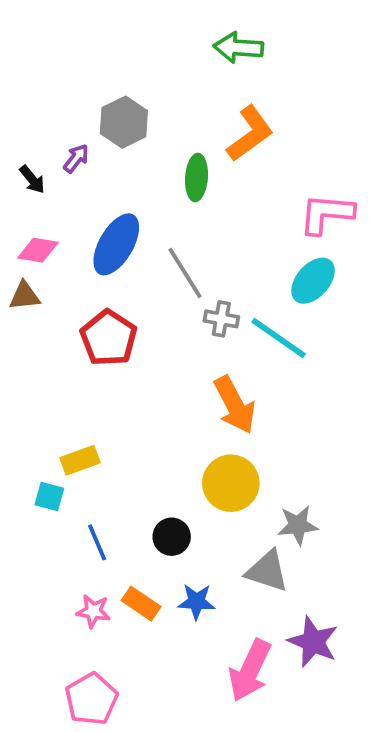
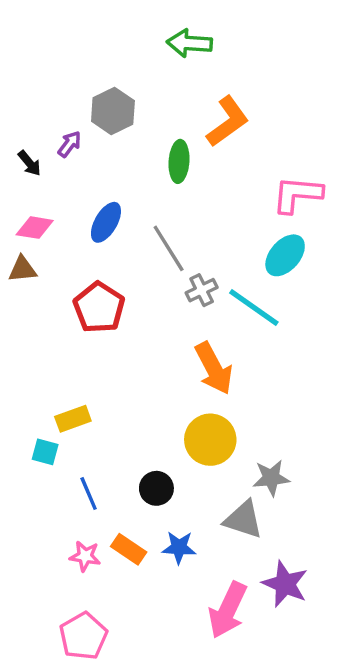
green arrow: (239, 48) -> (189, 43), moved
blue ellipse: (116, 244) -> (106, 222), size x0.7
gray cross: (221, 319) -> (202, 290), turned -36

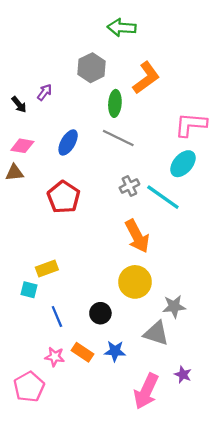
gray hexagon: (113, 111) -> (91, 68), moved
gray line: (169, 248) -> (118, 138), moved, turned -32
purple star: (285, 584) -> (183, 375), size x0.6
pink pentagon: (83, 636) -> (29, 387), moved

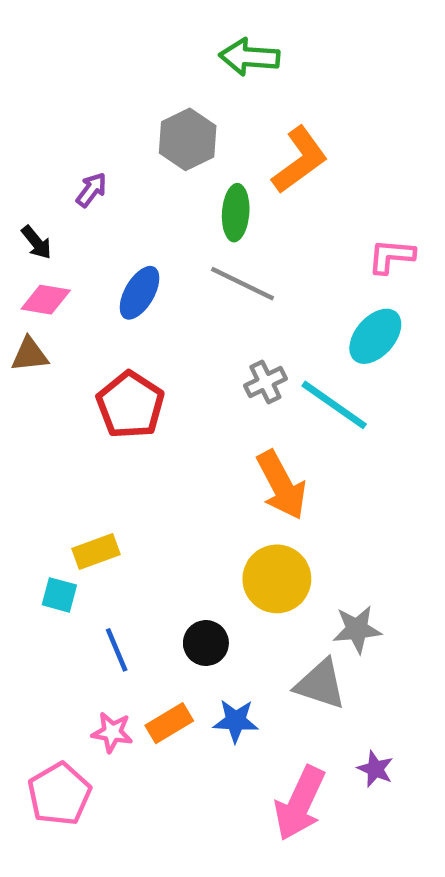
black arrow: (19, 105) -> (37, 242), moved
pink L-shape: (191, 125) -> (391, 256), size x0.7
orange rectangle: (83, 352) -> (169, 723), turned -65

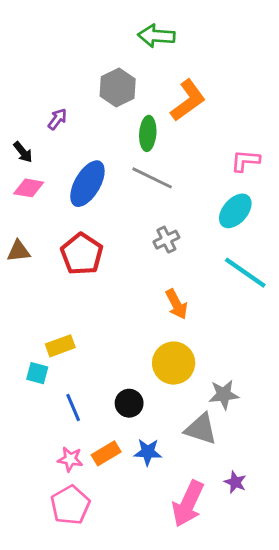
blue ellipse: (140, 293) -> (87, 184), size x1.4
brown triangle: (30, 355) -> (19, 251), moved
cyan line: (334, 405) -> (245, 273), moved
orange arrow: (281, 485) -> (176, 304), size x0.7
pink pentagon: (59, 794) -> (70, 505), moved

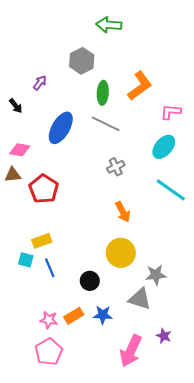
orange L-shape: (188, 100) -> (140, 86), moved
pink diamond: (29, 188) -> (20, 150), moved
red pentagon: (82, 254) -> (44, 189), moved
blue line: (73, 408) -> (50, 268), moved

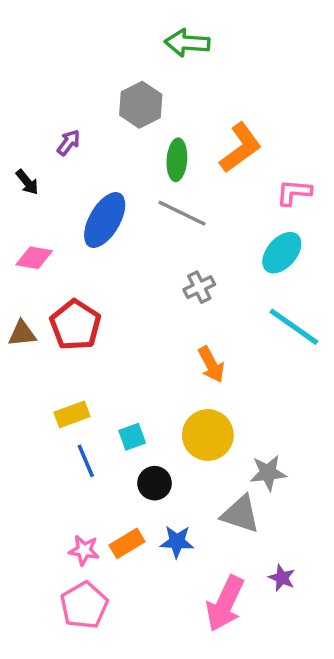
brown triangle: (13, 175) -> (22, 334), moved
cyan square: (26, 260) -> (132, 437), moved, turned -35

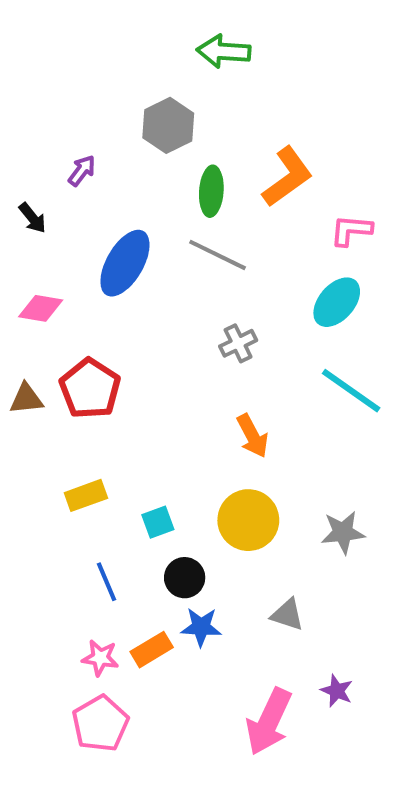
blue line: (86, 461) -> (106, 582), moved
gray star: (268, 473) -> (343, 532), moved
gray triangle: (241, 514) -> (287, 615), size x0.7
blue star: (177, 542) -> (201, 627), moved

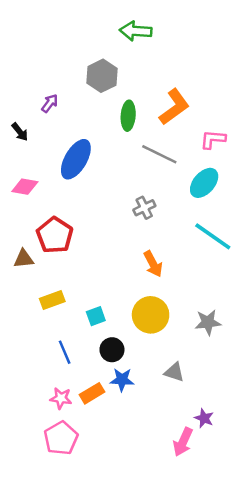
gray line: (217, 255) -> (159, 154), moved
brown triangle: (26, 399) -> (24, 259), moved
pink arrow: (269, 722) -> (183, 442), moved, size x0.7

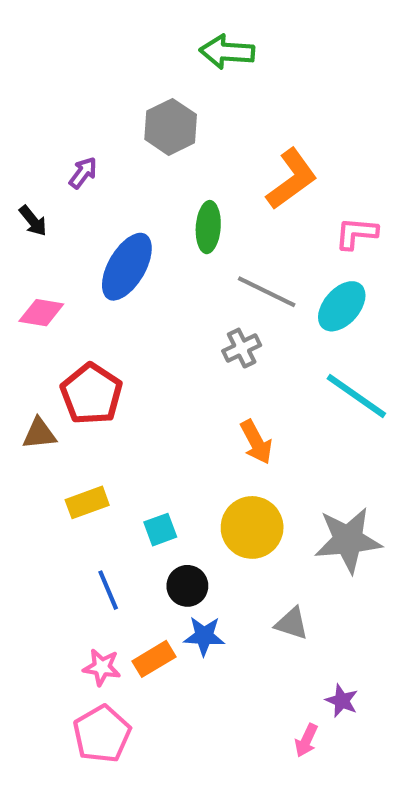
green ellipse: (128, 116) -> (208, 227), moved
gray line: (159, 154) -> (267, 292), moved
gray star: (208, 322) -> (348, 540), size x1.5
pink arrow: (183, 442) -> (306, 740), size x0.7

